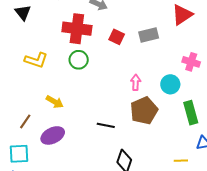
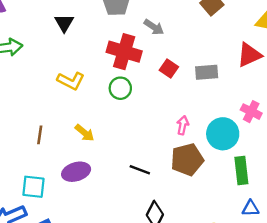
cyan circle: (170, 84) -> (223, 134), size x1.4
brown line: (25, 121) -> (40, 135), moved, turned -35

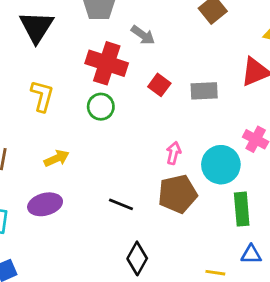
black triangle: (64, 23) -> (36, 27), size x1.5
yellow L-shape: (71, 81) -> (42, 96), turned -104
yellow arrow: (85, 133) -> (57, 158), turned -66

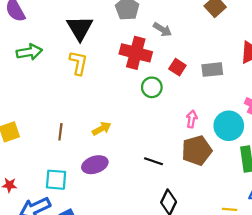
yellow L-shape: (42, 96) -> (78, 63), moved
green circle: (101, 107) -> (152, 87), moved

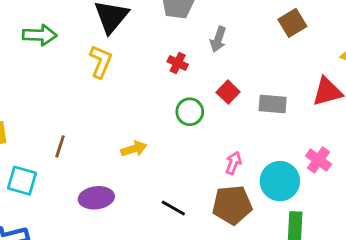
gray arrow: (162, 29) -> (218, 39), turned 66
red cross: (136, 53) -> (178, 63), size x0.5
yellow arrow: (102, 129) -> (134, 149), moved
cyan square: (56, 180) -> (22, 181), moved

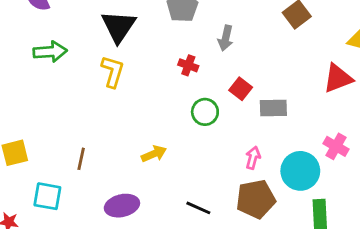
gray rectangle: (273, 104) -> (273, 108), moved

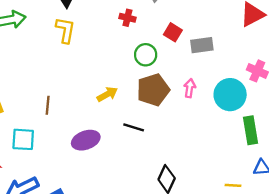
brown pentagon: (256, 199) -> (153, 90), moved
black line: (198, 208) -> (134, 127), moved

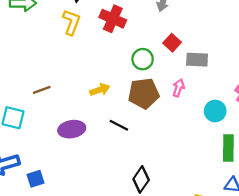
red cross: (127, 18) -> (113, 19), moved, size x1.6
pink arrow: (190, 88) -> (178, 88), moved
cyan circle: (230, 95) -> (215, 111), size x0.7
brown line: (48, 105) -> (42, 90), turned 54

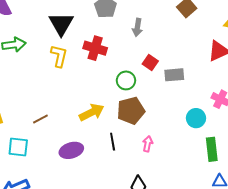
pink arrow: (178, 88) -> (148, 144), moved
yellow arrow: (100, 90) -> (92, 112), size x1.4
black line: (119, 125) -> (113, 142), turned 60

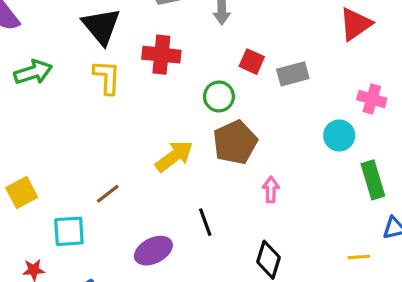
brown line: (40, 119) -> (108, 194), moved
black line: (113, 142) -> (205, 222), moved
purple ellipse: (71, 150) -> (153, 251), moved

